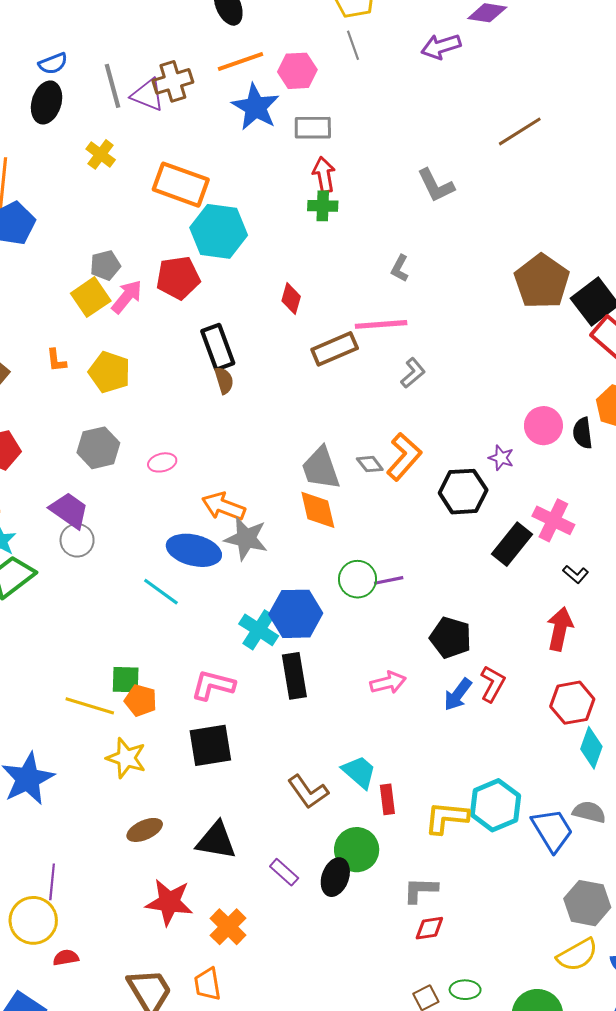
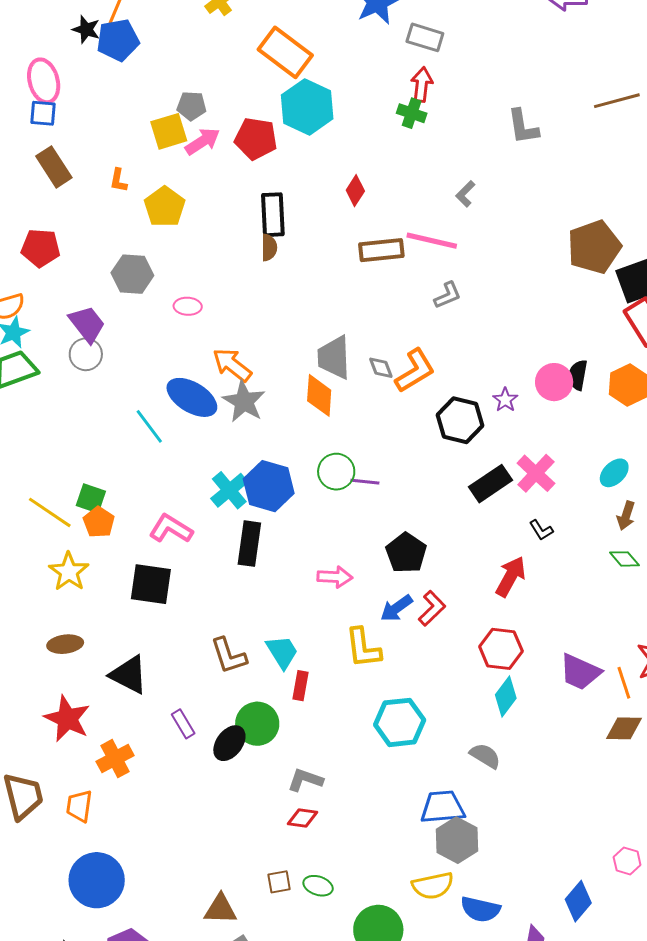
black semicircle: (583, 433) -> (578, 375), moved
yellow L-shape: (446, 818) -> (363, 648), moved, turned -120
blue trapezoid: (552, 830) -> (443, 807), moved, turned -81

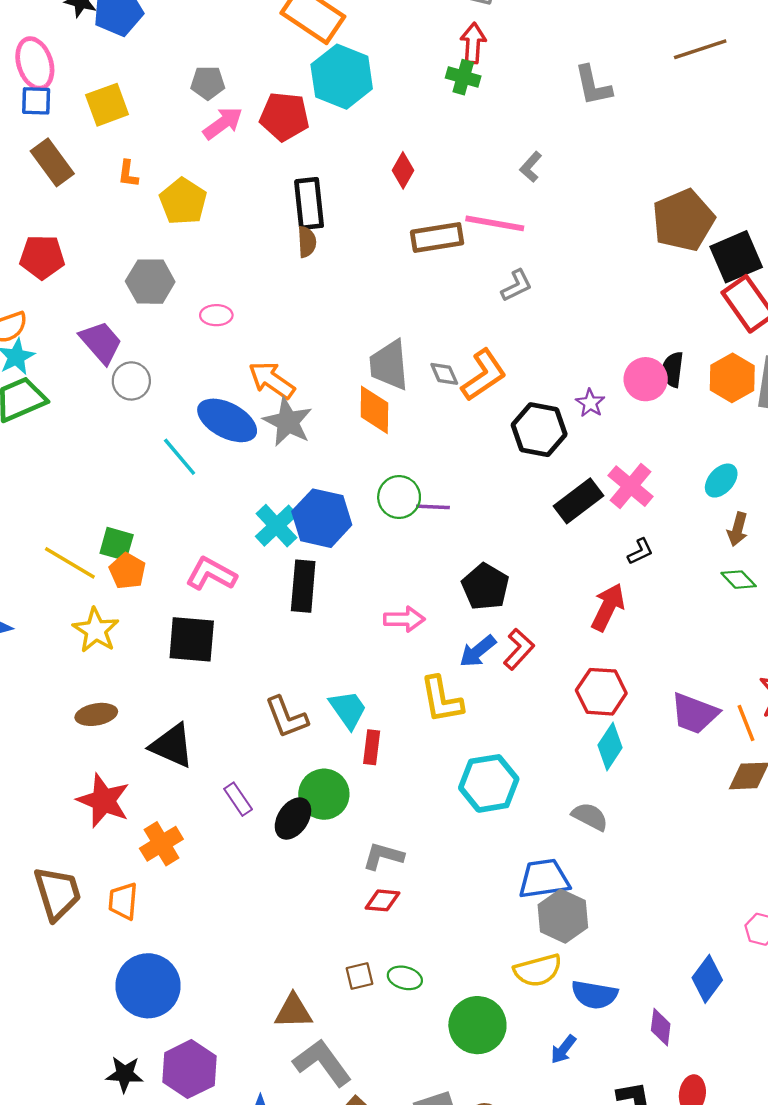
yellow square: (169, 131) -> (107, 105), moved
gray circle: (86, 354) -> (131, 381), moved
black L-shape: (541, 530) -> (640, 551), turned -80

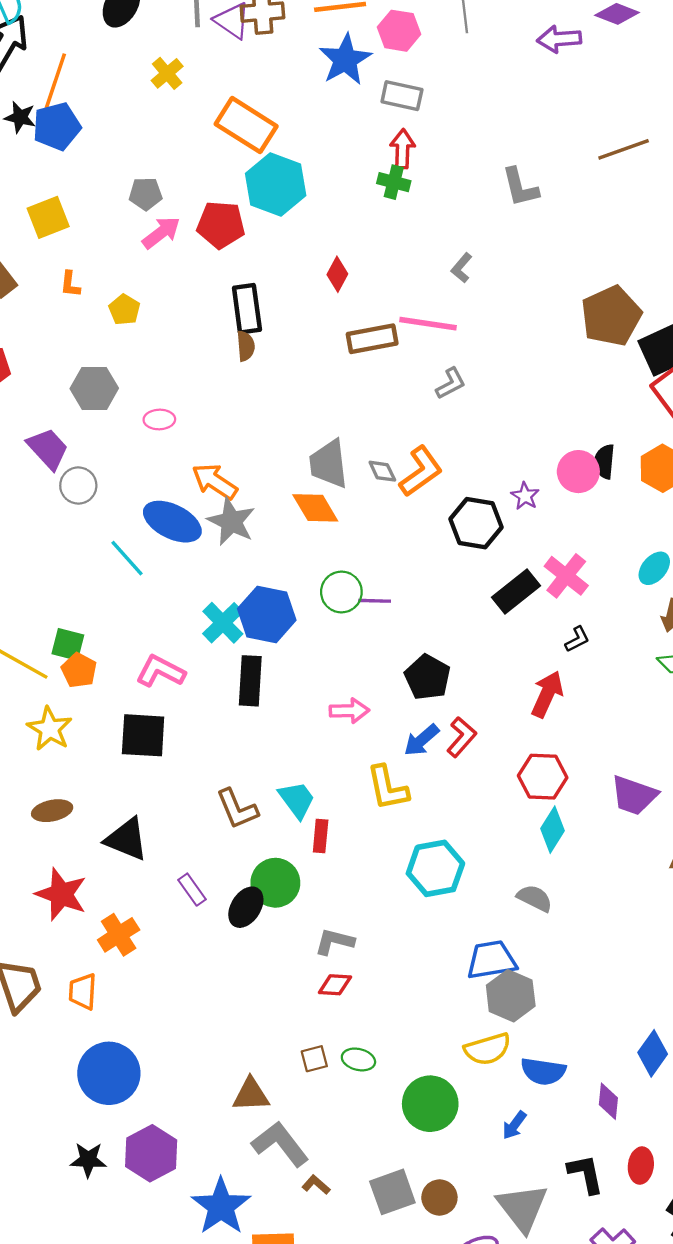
yellow pentagon: (183, 201) -> (124, 310), size x0.7
orange diamond: (374, 410) -> (315, 508), turned -30

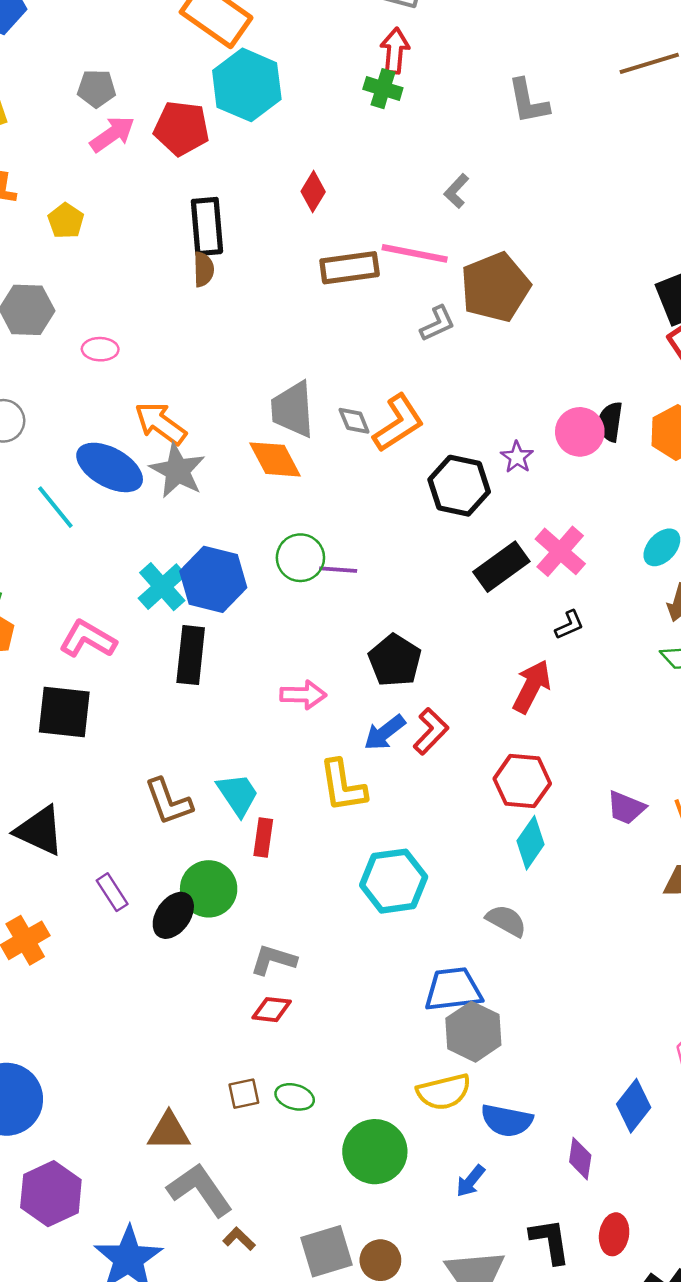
brown pentagon: (611, 316) -> (495, 287), moved
purple trapezoid: (634, 795) -> (626, 808), size x0.7

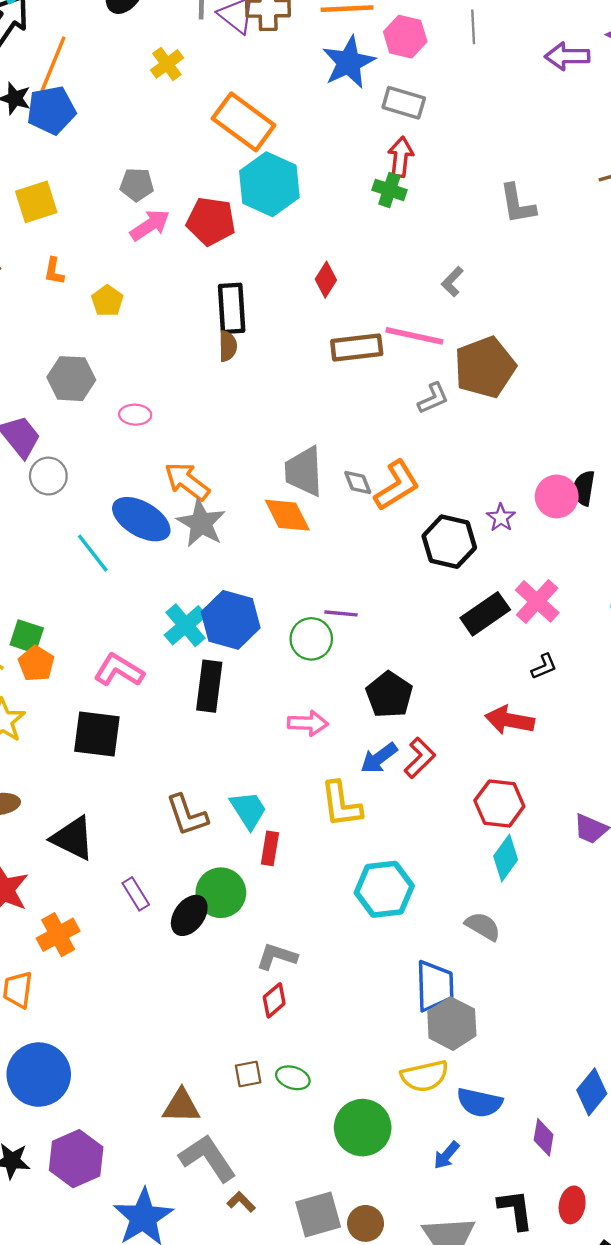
green circle: (300, 558) -> (311, 639), moved
red arrow: (532, 687) -> (510, 720), turned -108
blue trapezoid: (453, 989) -> (435, 986), turned 94
red diamond: (272, 1010) -> (274, 1000), turned -48

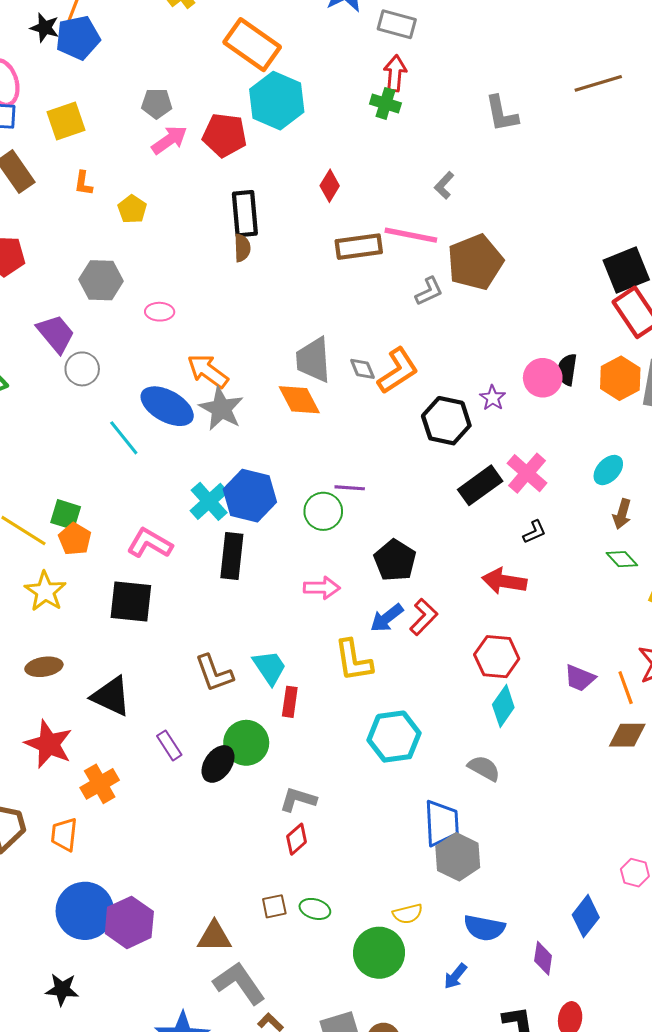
yellow semicircle: (425, 1076) -> (408, 914), moved, size x0.7
purple hexagon: (76, 1159) -> (129, 922), moved

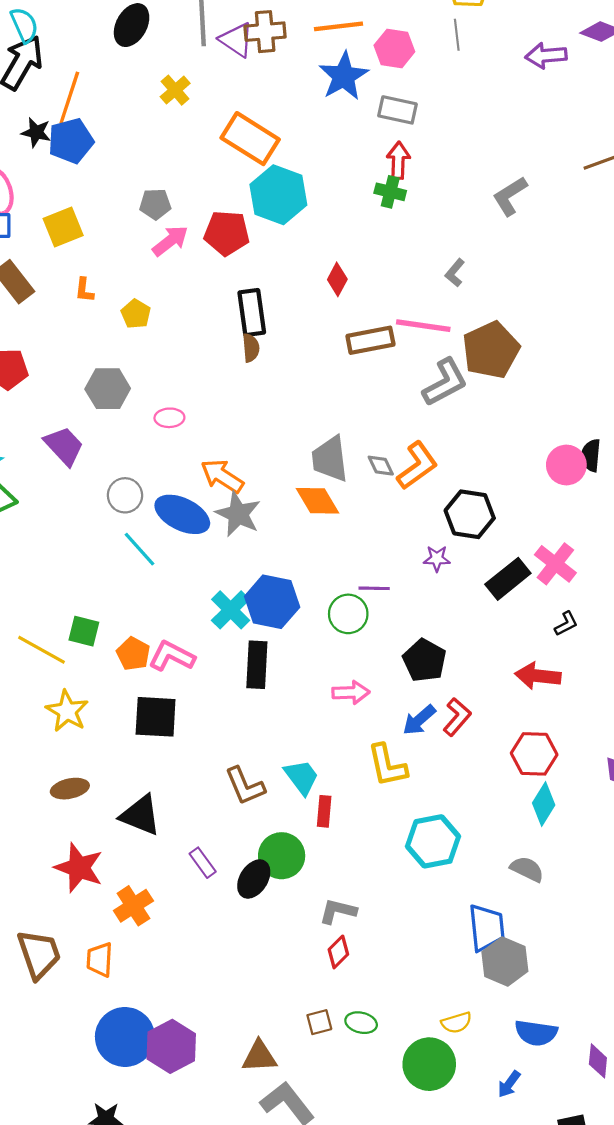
gray L-shape: (502, 114) -> (510, 196), turned 72
gray L-shape: (429, 291) -> (445, 382), size x1.6
gray circle: (82, 369) -> (125, 495), moved
purple star: (493, 398) -> (437, 559), moved, turned -30
orange pentagon: (75, 539) -> (133, 654), moved

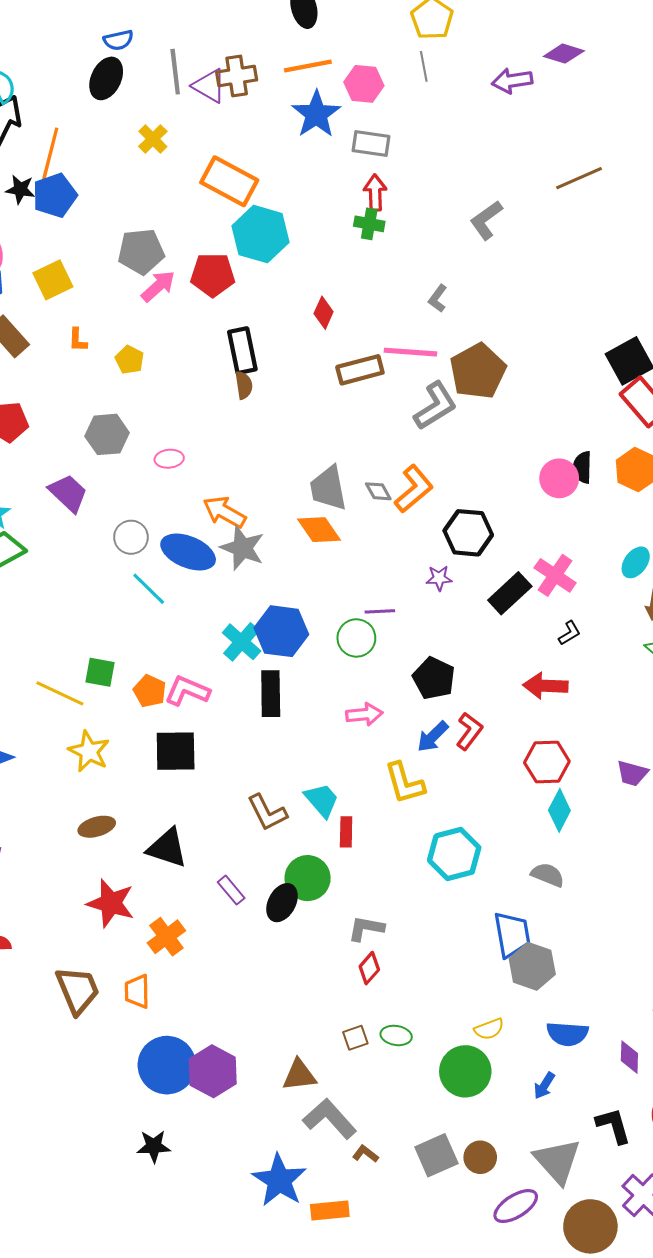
gray pentagon: (155, 204) -> (141, 251), size x1.5

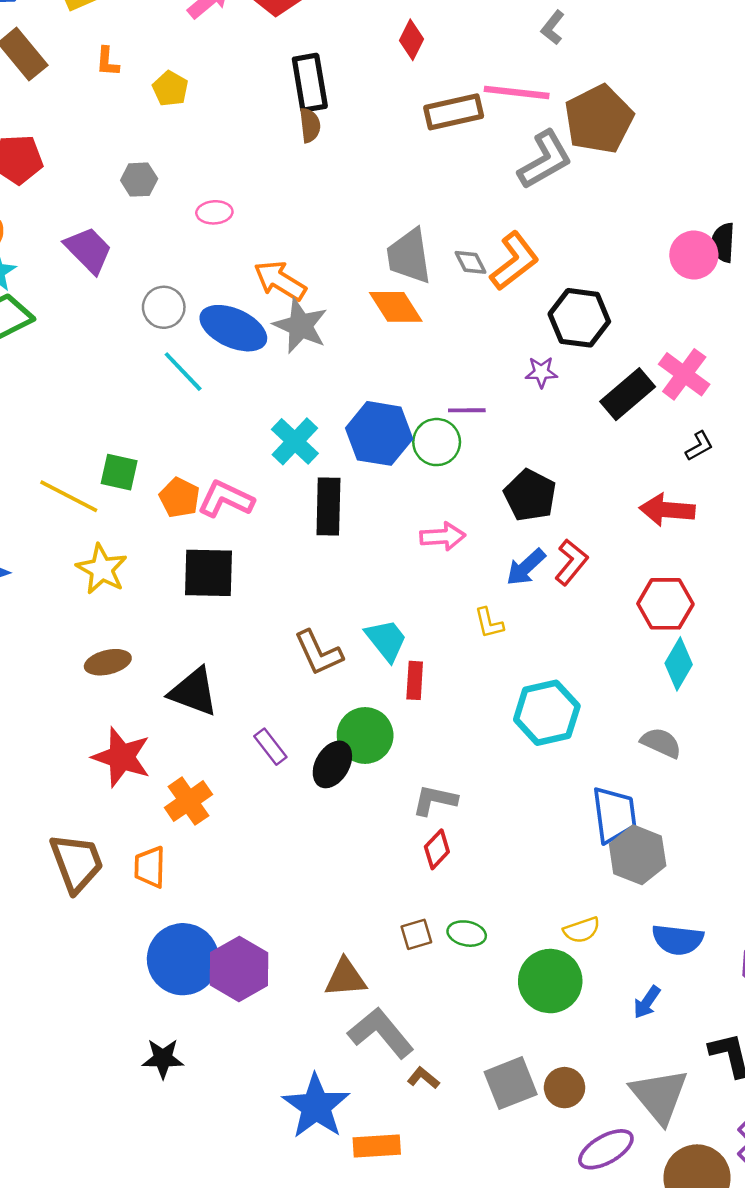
gray hexagon: (107, 434) -> (139, 180), size x0.7
blue hexagon: (281, 631) -> (379, 433), moved
yellow L-shape: (405, 783) -> (489, 623), size x0.6

